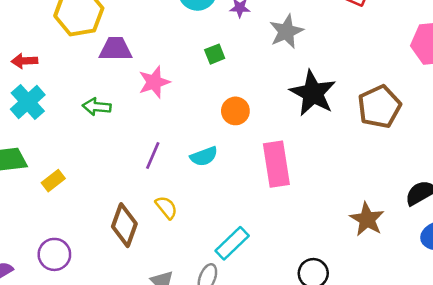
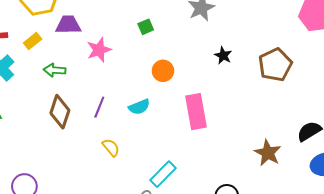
black star: (313, 93) -> (223, 55), size x0.5
yellow rectangle: (53, 181) -> (33, 41), moved
brown diamond: (124, 225) -> (60, 112), moved

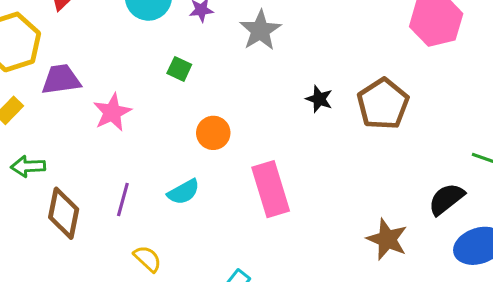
green square: (146, 27) -> (179, 69), turned -35
black star: (223, 55) -> (319, 99), moved
green arrow: (55, 70) -> (28, 166), moved

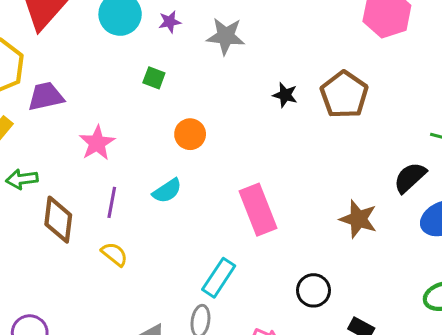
gray star: (260, 30) -> (226, 36), turned -30
pink star: (112, 112) -> (97, 143), moved
pink rectangle: (271, 189) -> (258, 210), moved
yellow semicircle: (147, 259) -> (114, 254), moved

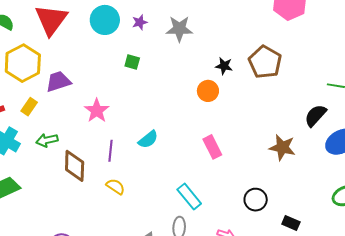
orange circle: (190, 134) -> (208, 91), moved
pink rectangle: (258, 210) -> (212, 147), size x0.7
cyan rectangle: (219, 278) -> (189, 196), turned -68

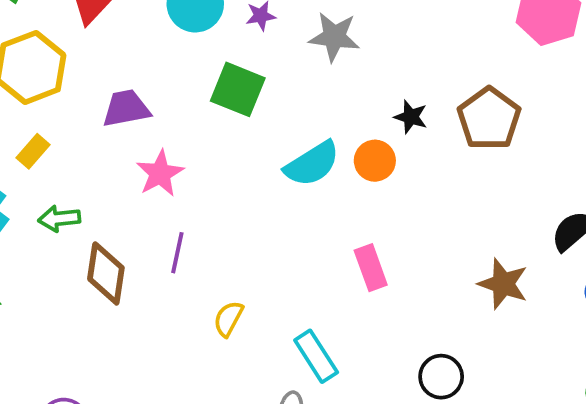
green square: (132, 62) -> (238, 89), size x1.8
purple trapezoid: (58, 81) -> (126, 108), moved
cyan semicircle: (148, 139) -> (312, 164), moved, size x1.4
yellow semicircle: (115, 186) -> (228, 319), moved, turned -102

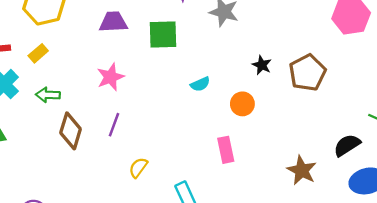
green square: (238, 89) -> (163, 34), turned -32
purple trapezoid: (126, 108) -> (113, 22), moved
orange circle: (375, 161) -> (242, 104), moved
cyan semicircle: (312, 164) -> (200, 84), size x0.6

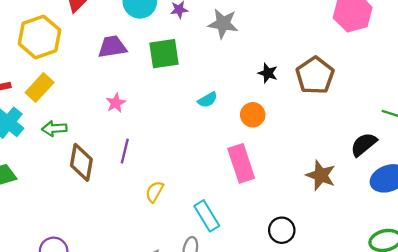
yellow rectangle: (38, 53) -> (40, 87), size x1.4
pink star: (111, 77) -> (116, 103), size x0.7
pink rectangle: (226, 150) -> (241, 163), size x1.4

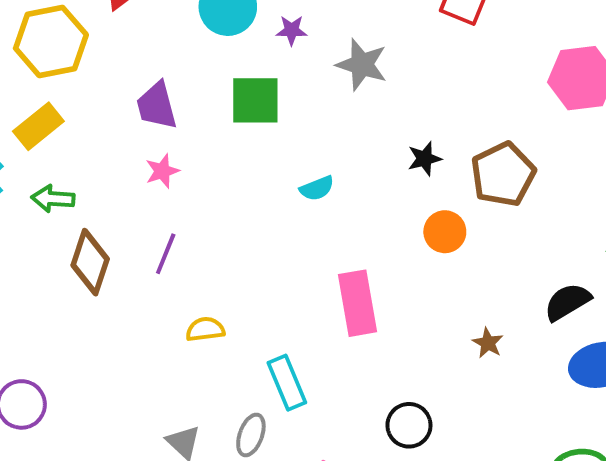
purple trapezoid: (112, 47) -> (157, 106), moved, turned -104
black star: (268, 73) -> (425, 159), turned 30
orange circle: (253, 115) -> (445, 232), moved
brown star: (321, 175) -> (488, 343), size x0.6
yellow semicircle: (154, 192) -> (205, 329), turned 45

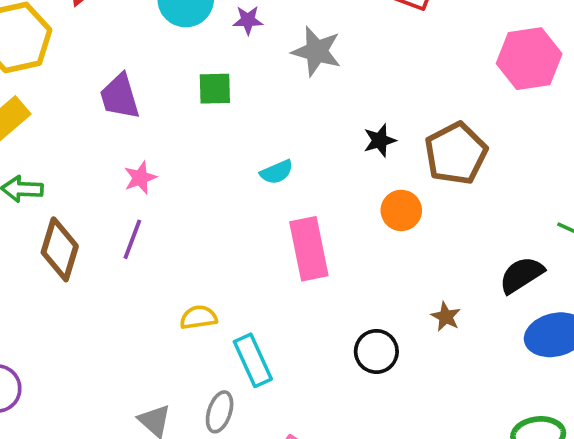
green square: (255, 100) -> (215, 89), size x0.7
pink star: (162, 171) -> (140, 178), moved
pink rectangle: (358, 303) -> (309, 249), moved
yellow semicircle: (205, 329) -> (198, 317), moved
black circle: (409, 425) -> (376, 351), moved

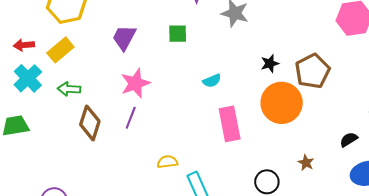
purple trapezoid: (120, 97) -> (124, 38), turned 44
pink star: (140, 178) -> (135, 83), size x1.6
orange circle: (401, 210) -> (282, 103), size x1.8
black semicircle: (522, 275) -> (349, 140), size x0.7

